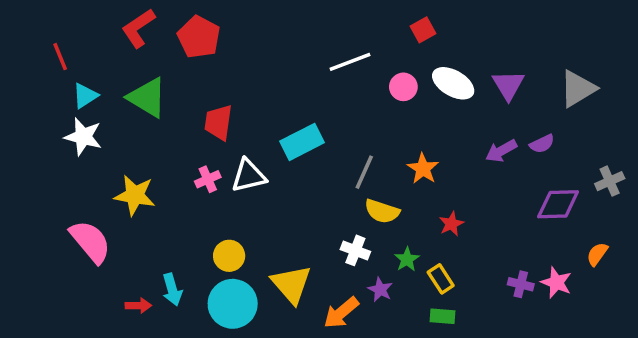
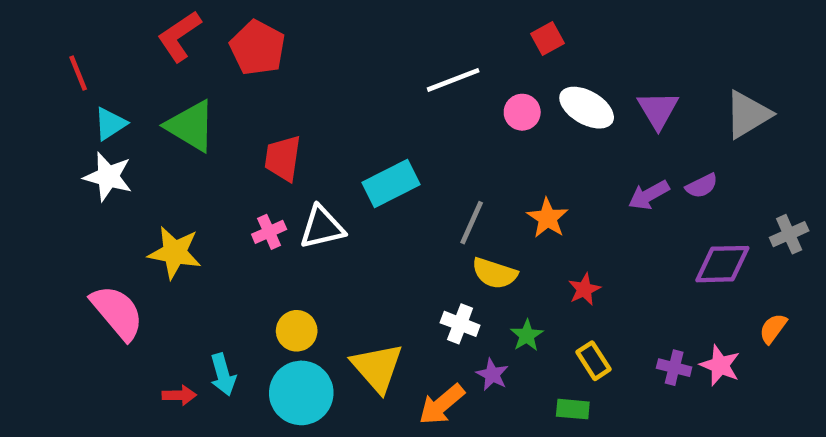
yellow rectangle: (441, 279) -> (594, 361), moved

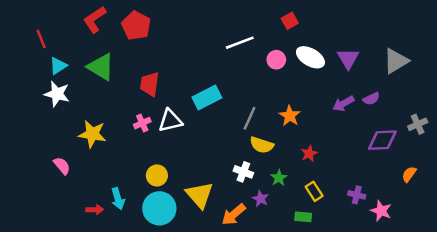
pink semicircle: (117, 312) -> (62, 166), size x0.6
pink star: (720, 365) -> (381, 211), moved

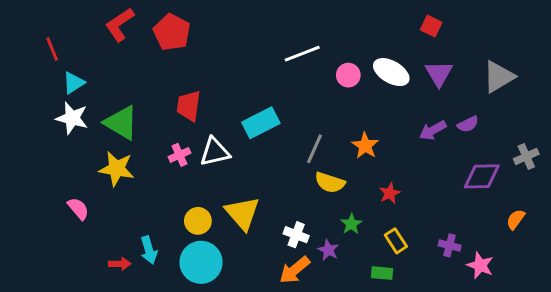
red square: (290, 21) -> (431, 26), moved, turned -35
green triangle: (101, 67) -> (121, 123), moved
white cross: (243, 172) -> (296, 235), moved
yellow triangle: (200, 195) -> (242, 213), moved

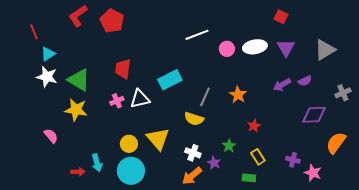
white ellipse: (391, 72) -> (255, 47), turned -40
gray cross: (526, 156) -> (343, 93), moved
yellow semicircle: (330, 183) -> (194, 119), moved
orange semicircle: (516, 219) -> (336, 143), size x1.6

